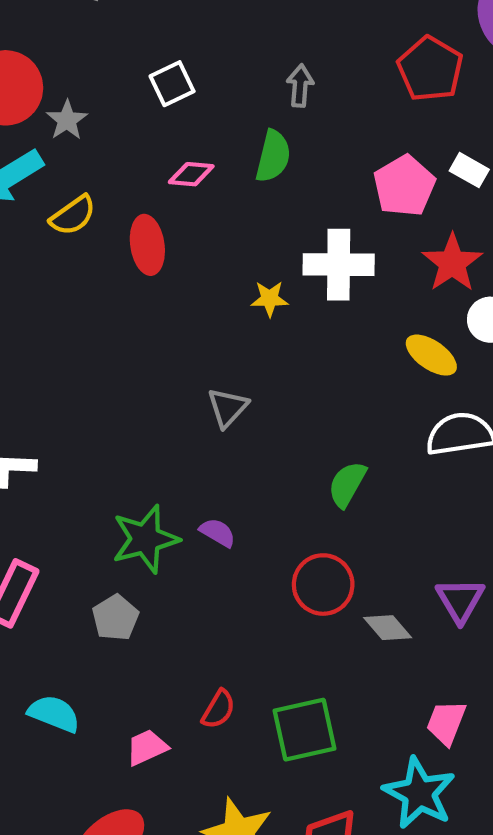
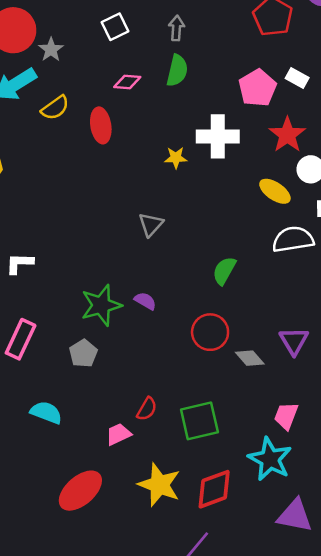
gray arrow: (300, 86) -> (177, 28), moved
pink trapezoid: (147, 747) -> (118, 434), moved

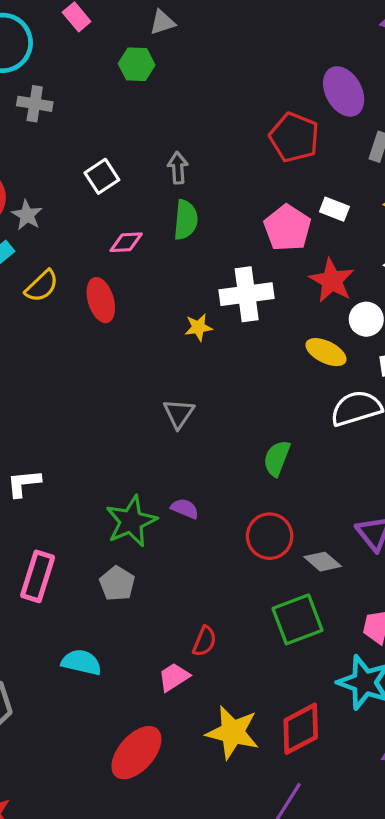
green square: (199, 421) -> (297, 619), moved

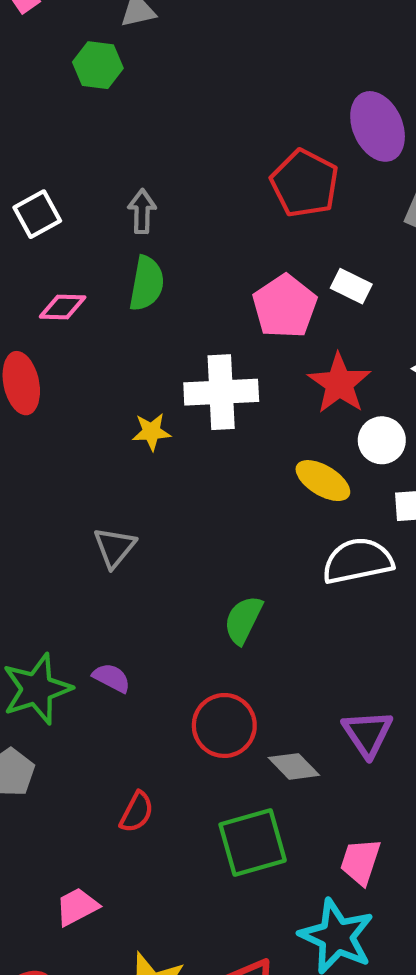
red semicircle: (205, 641) -> (137, 812), moved

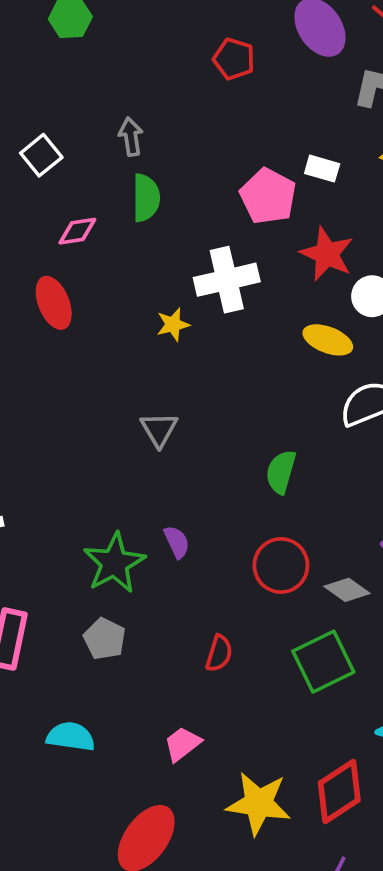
red pentagon: (305, 183) -> (234, 59), moved, size x0.7
purple semicircle: (112, 678) -> (177, 542), turned 48

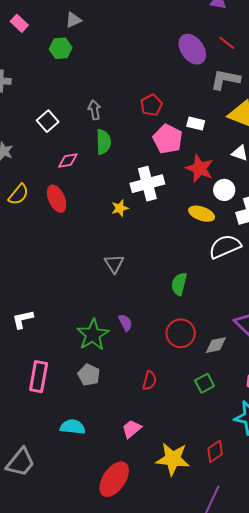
red pentagon: (234, 59) -> (151, 105), moved, turned 30
gray diamond: (347, 590) -> (216, 345), turned -45
green square: (323, 662) -> (205, 383), size x0.6
red diamond: (339, 792) -> (215, 451), size x0.7

